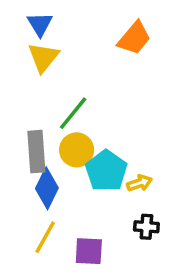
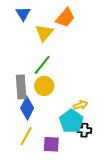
orange trapezoid: (134, 38) -> (65, 18), moved
yellow triangle: (43, 57) -> (44, 33), moved
cyan pentagon: (106, 171) -> (71, 121), moved

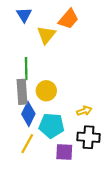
green line: (42, 65) -> (26, 69), moved, turned -40
cyan pentagon: (71, 121) -> (52, 126), moved, turned -30
black cross: (84, 130) -> (88, 137), size x1.5
purple square: (51, 144) -> (64, 152), moved

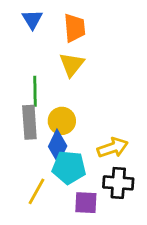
orange trapezoid: (68, 19) -> (75, 28), moved, turned -45
yellow triangle: (46, 35) -> (72, 64), moved
yellow arrow: (84, 111) -> (113, 148), size x1.5
blue diamond: (28, 114) -> (58, 146), moved

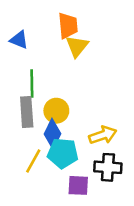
blue triangle: (32, 19) -> (19, 40), moved, turned -36
yellow triangle: (72, 64) -> (77, 46), moved
yellow line: (36, 191) -> (33, 161), moved

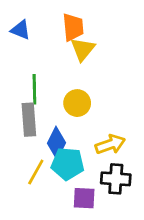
blue triangle: (19, 40) -> (21, 30), moved
yellow circle: (56, 111) -> (77, 103), moved

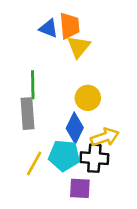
blue triangle: (21, 30) -> (48, 28), moved
yellow circle: (77, 103) -> (88, 98), moved
blue diamond: (56, 143) -> (75, 128), moved
black cross: (116, 179) -> (94, 158), moved

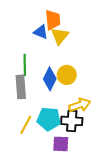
blue triangle: (48, 28) -> (41, 32), moved
blue diamond: (75, 128) -> (50, 79), moved

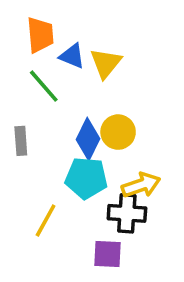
orange trapezoid: (53, 20) -> (40, 35), moved
green line: (25, 65) -> (44, 86), moved, turned -40
gray rectangle: (21, 87) -> (21, 141), moved, size x0.7
cyan pentagon: (49, 119) -> (86, 178), moved

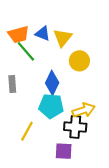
orange trapezoid: (40, 35) -> (19, 35), moved, turned 80
yellow circle: (118, 132) -> (79, 61), moved

